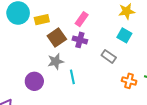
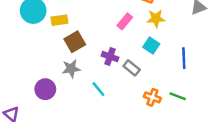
pink rectangle: (82, 19) -> (125, 21), moved
purple cross: (80, 40) -> (110, 57), moved
cyan line: (72, 77) -> (98, 89), moved, turned -32

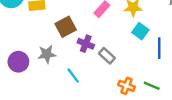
brown square: (75, 42) -> (66, 27), moved
cyan square: (151, 46) -> (140, 31), moved
purple circle: (45, 89) -> (18, 62), moved

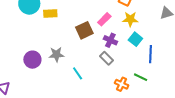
brown square: (66, 27) -> (84, 30), moved
purple cross: (86, 44) -> (110, 40), moved
green line: (152, 86) -> (141, 77), moved

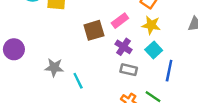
gray star: (56, 54) -> (54, 67), moved
gray rectangle: (106, 58) -> (129, 70), moved, turned -40
purple circle: (32, 60) -> (14, 49), moved

